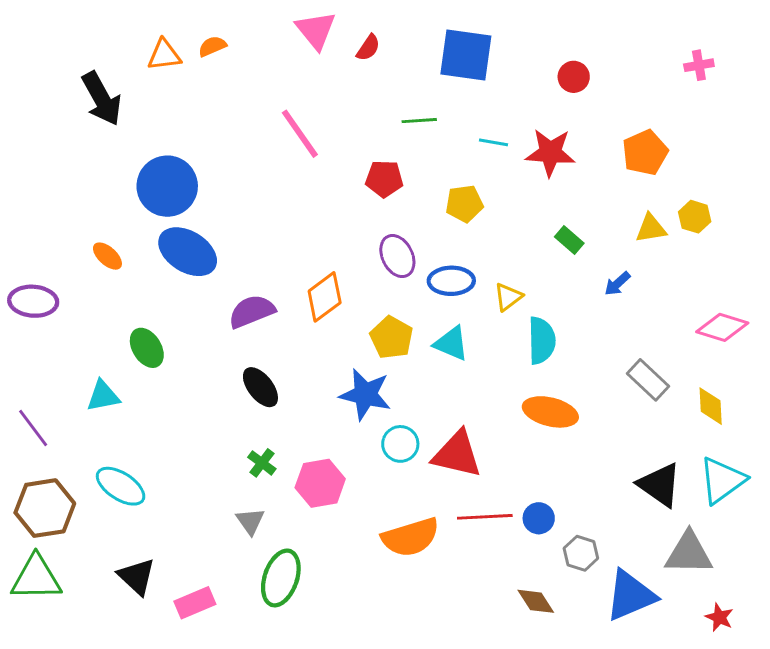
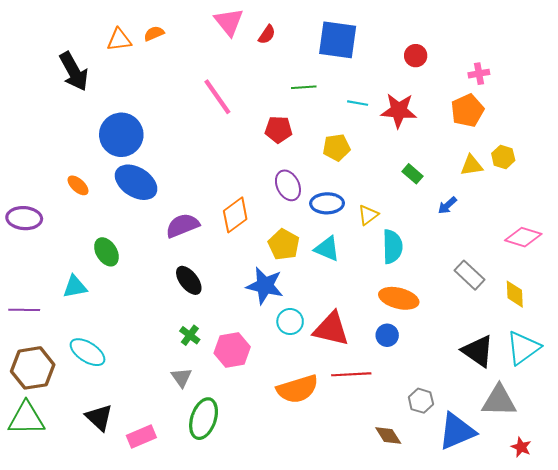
pink cross: (699, 65) -> (479, 74), moved
purple line: (33, 428) -> (24, 310), turned -52
blue circle: (539, 518) -> (387, 335), moved

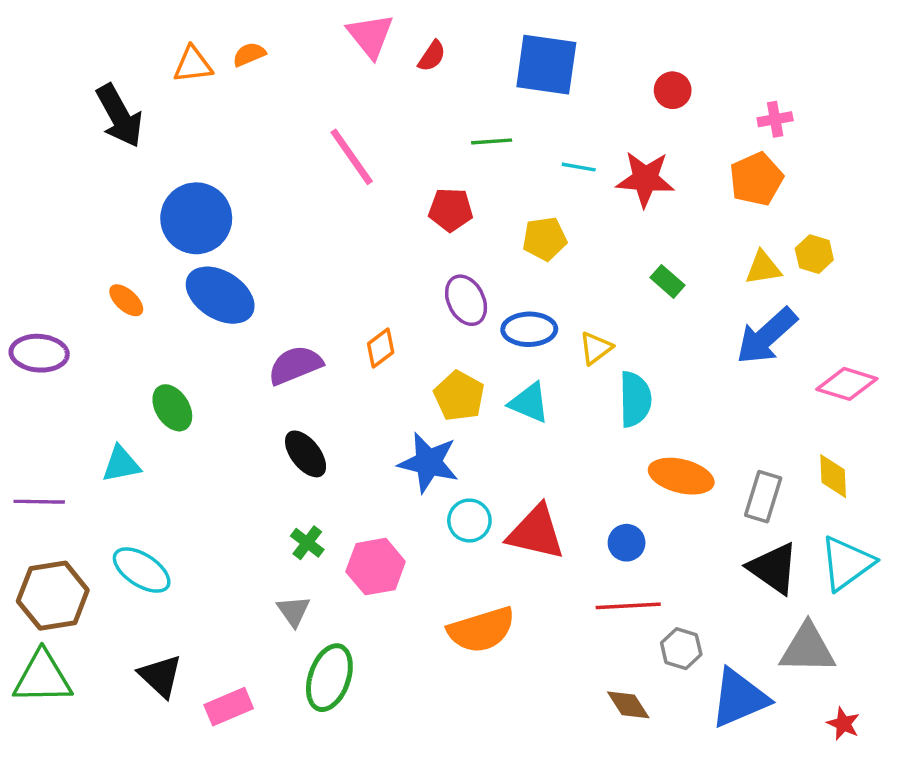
blue arrow: (447, 205) -> (767, 336), moved, size x2.0
orange diamond: (235, 215) -> (381, 348), size x0.7
gray rectangle: (469, 275) -> (763, 497), moved, turned 64
orange ellipse: (399, 298) -> (681, 476), moved
red line: (351, 374) -> (628, 606), moved

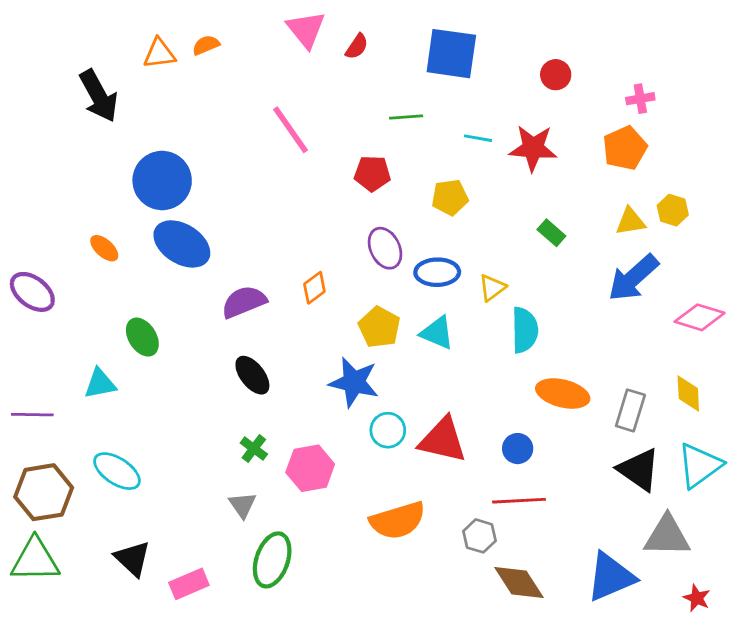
purple ellipse: (39, 353) -> (32, 292), turned 33
gray hexagon: (681, 649) -> (480, 536), moved
brown diamond: (628, 705) -> (519, 583), size x1.4

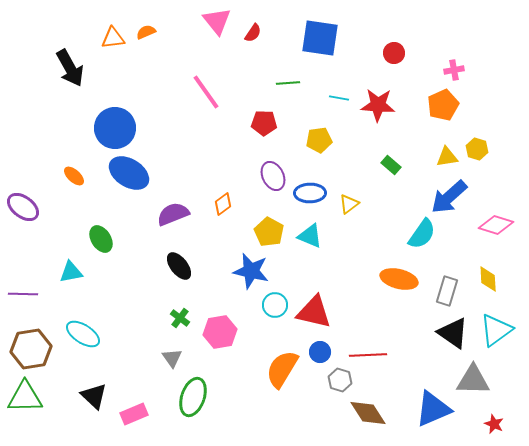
cyan semicircle: (525, 330) -> (422, 234), moved, turned 36
blue circle: (518, 449) -> (320, 352), moved
orange semicircle: (398, 520) -> (282, 369), turned 138

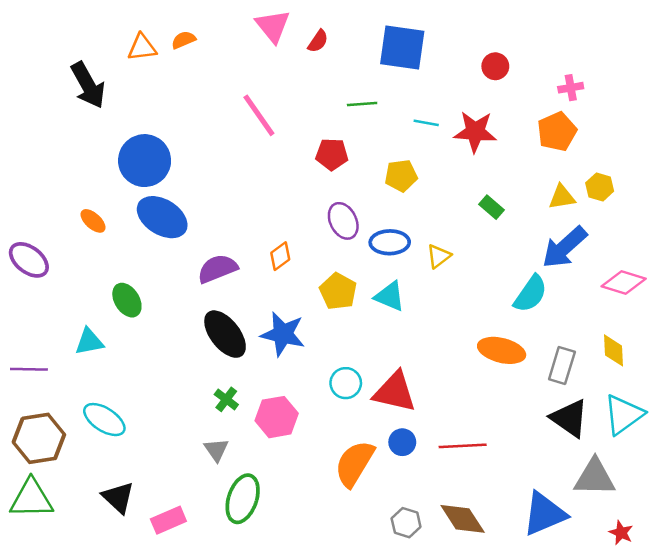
black ellipse: (179, 266) -> (225, 334), size x1.4
blue star: (251, 271) -> (283, 334), moved
gray hexagon: (340, 380) -> (406, 523), moved

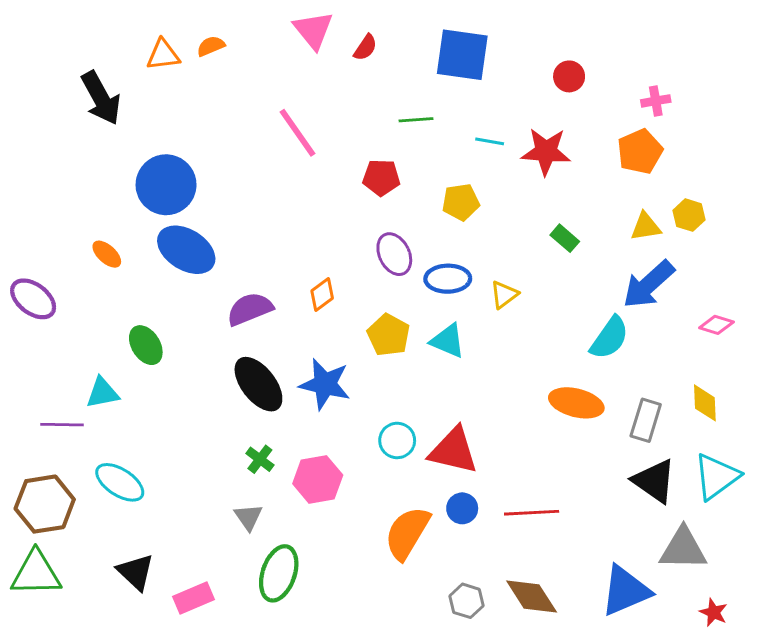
pink diamond: (624, 283) -> (716, 325), size x0.7
purple line: (29, 369) -> (62, 425), moved

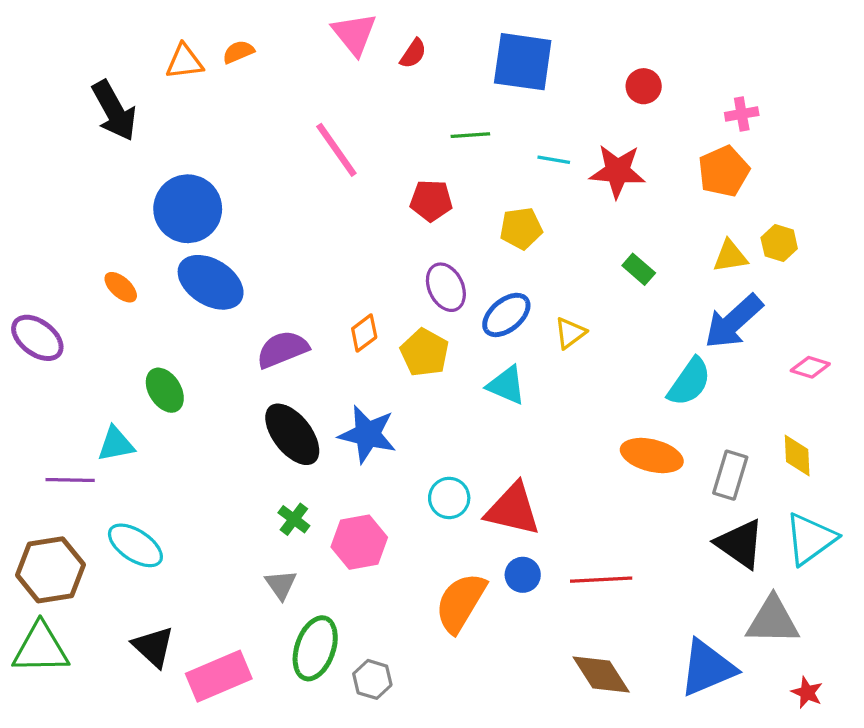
blue ellipse: (448, 279) -> (506, 315), turned -39
yellow pentagon: (389, 335) -> (425, 353), moved
pink rectangle: (193, 598) -> (219, 676), size x1.4
gray hexagon: (467, 601) -> (372, 679), moved

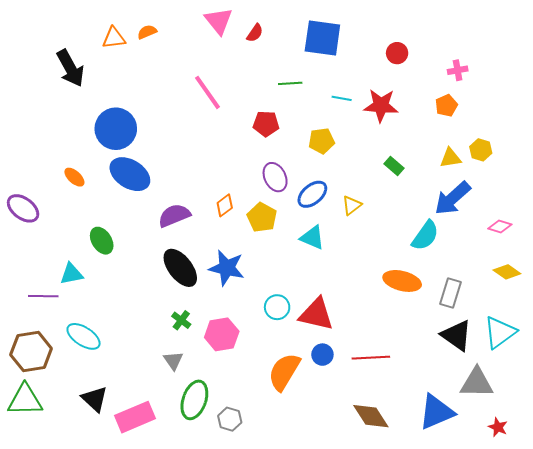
orange pentagon: (724, 171) -> (446, 106), size x0.7
yellow diamond: (797, 456) -> (507, 272), moved, turned -52

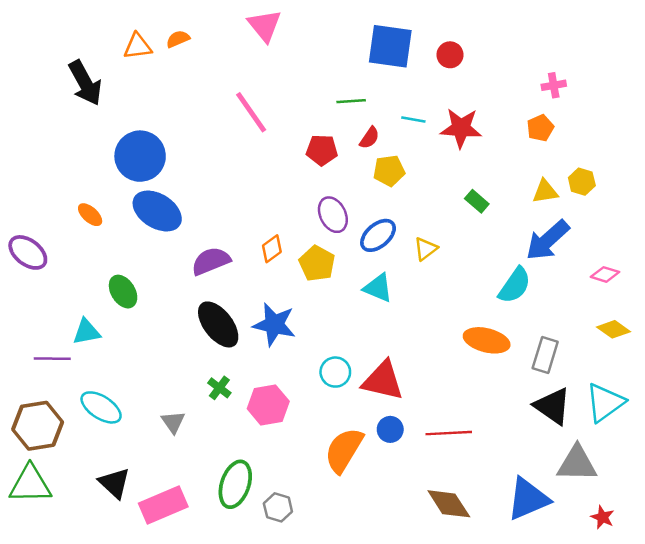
red semicircle: (255, 33) -> (369, 138), moved
red circle: (397, 53) -> (450, 55), moved
gray triangle: (173, 361) -> (173, 422), moved

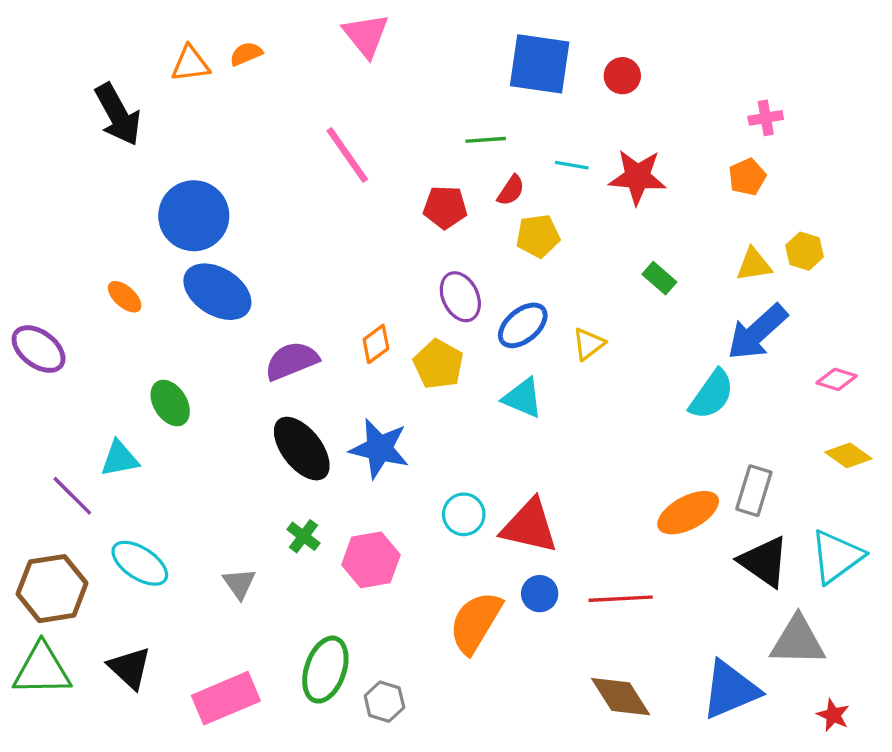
orange ellipse: (487, 340) -> (688, 513), moved, turned -42
purple line: (52, 359) -> (72, 496), turned 44
black triangle: (114, 483) -> (130, 668), moved

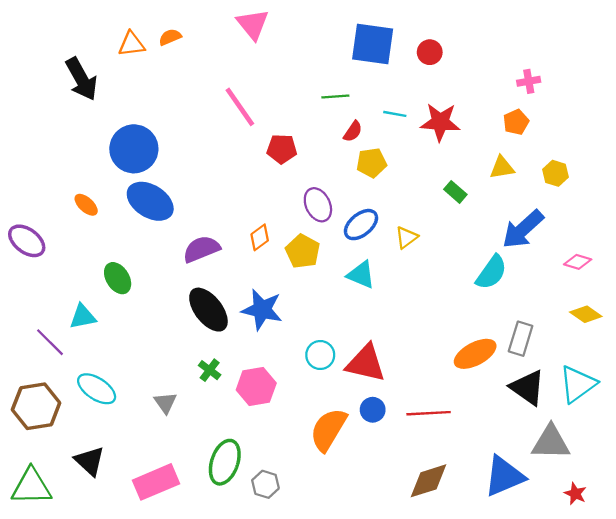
red pentagon: (445, 207) -> (282, 149), moved
yellow triangle: (754, 265) -> (502, 167), moved
green triangle: (42, 670) -> (31, 487), moved
brown diamond: (621, 697) -> (429, 481), turned -75

